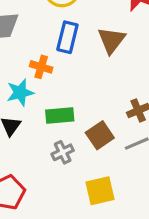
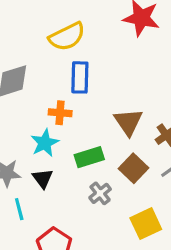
brown triangle: (111, 40) -> (128, 122), moved

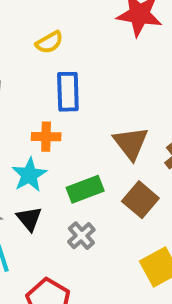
yellow semicircle: (67, 37) -> (49, 42), size x0.6
gray cross: (100, 193) -> (81, 236), moved

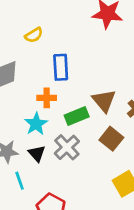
yellow semicircle: (49, 42) -> (34, 35), moved
green rectangle: (85, 189) -> (77, 116), moved
gray cross: (81, 236) -> (67, 147), moved, size x1.4

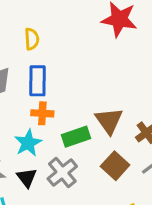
yellow semicircle: (34, 35) -> (32, 39), turned -66
blue rectangle: (61, 67) -> (38, 81), moved

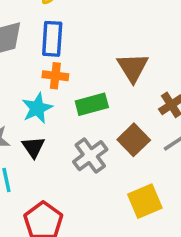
brown triangle: (109, 121) -> (133, 67), moved
gray cross: (62, 173) -> (90, 156), moved

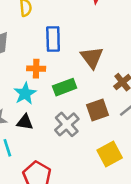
blue rectangle: (52, 39) -> (53, 39), moved
brown square: (134, 140) -> (97, 110), turned 30
black triangle: (33, 147) -> (25, 122), turned -42

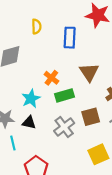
blue rectangle: (53, 39) -> (70, 38), moved
orange cross: (36, 69) -> (51, 78), moved, turned 32

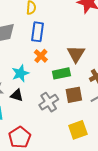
blue rectangle: (70, 38) -> (37, 32), moved
green rectangle: (64, 95) -> (61, 73), moved

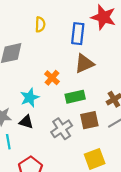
blue rectangle: (37, 32) -> (78, 34), moved
brown triangle: (76, 54) -> (84, 64), moved, turned 36

